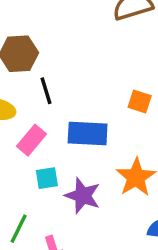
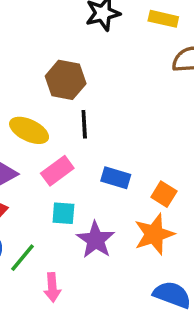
orange square: (140, 101) -> (164, 194), moved
blue rectangle: (88, 133) -> (116, 178), size x0.7

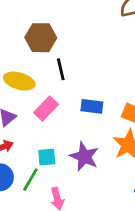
cyan square: (63, 213) -> (47, 157), moved

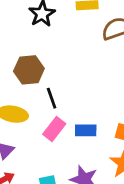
pink rectangle: (46, 108) -> (54, 129), moved

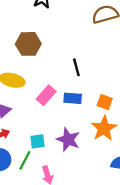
black line: (52, 98) -> (76, 67), moved

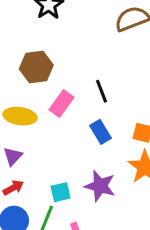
pink rectangle: (46, 95) -> (61, 104), moved
blue rectangle: (73, 98) -> (100, 132), turned 60

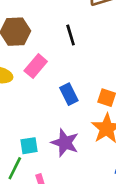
black line: (102, 91) -> (71, 35), moved

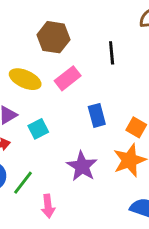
cyan square: (29, 146) -> (38, 129), moved, turned -30

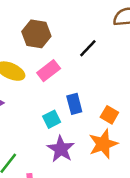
black line: (112, 53) -> (88, 48), turned 48
cyan square: (38, 129) -> (52, 119), moved

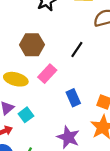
cyan square: (52, 119) -> (26, 115), moved

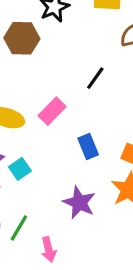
brown hexagon: (32, 45) -> (22, 38), moved

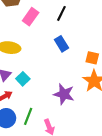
pink rectangle: (52, 111) -> (31, 17), moved
blue rectangle: (88, 147) -> (61, 44), moved

